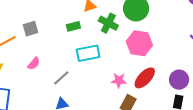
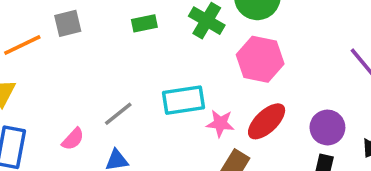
cyan rectangle: (88, 53) -> (184, 100), moved
pink semicircle: (34, 63) -> (73, 139), moved

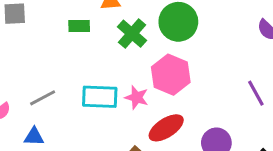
pink star: (220, 123) -> (137, 97), moved

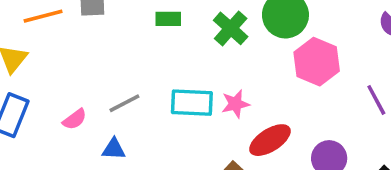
pink hexagon: (171, 75) -> (317, 62), moved
pink star: (137, 97) -> (235, 104), turned -30

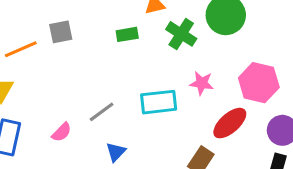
pink hexagon: (317, 62) -> (259, 83), moved
pink star: (235, 104) -> (202, 83), moved, turned 30
blue triangle: (114, 149) -> (116, 152), moved, turned -40

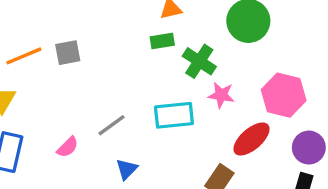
gray square: (61, 32) -> (68, 53), moved
green rectangle: (127, 34) -> (162, 41), moved
green cross: (181, 34) -> (199, 61), moved

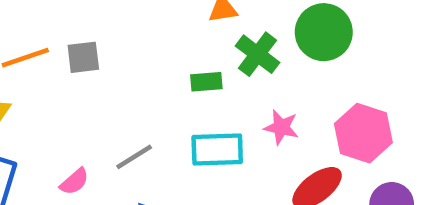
green rectangle: (162, 41) -> (206, 82), moved
green cross: (199, 61) -> (257, 54), moved

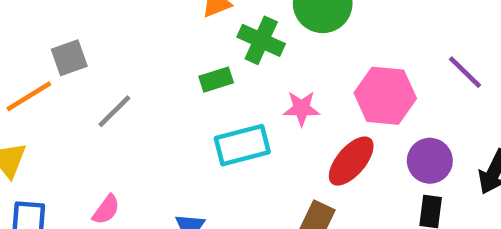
gray square: (83, 57) -> (69, 58), moved
gray line: (134, 157) -> (114, 111), moved

